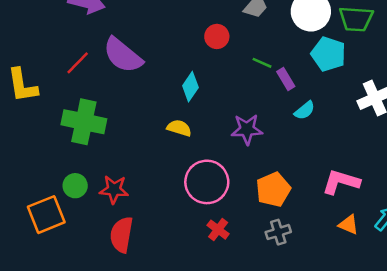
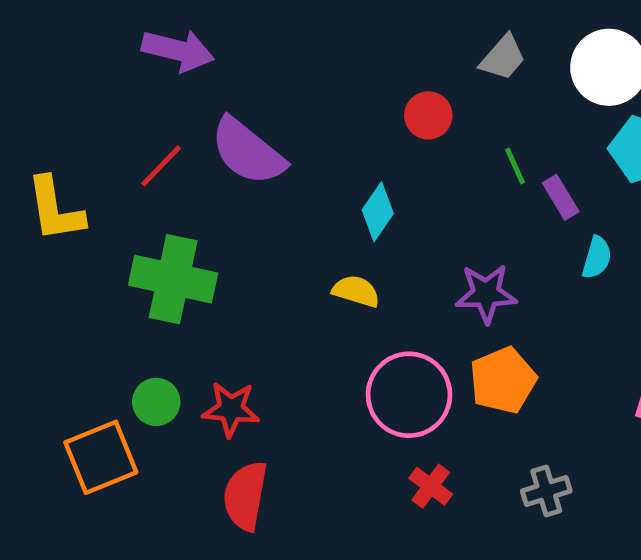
green line: (262, 63) -> (515, 166), turned 42
cyan semicircle: (305, 110) -> (597, 257), turned -35
orange pentagon: (273, 189) -> (503, 380), moved

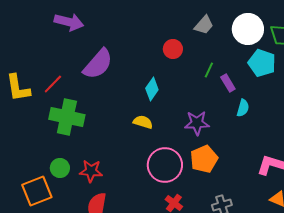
purple semicircle: (248, 152) -> (98, 64), turned -88
red line: (161, 166) -> (53, 84), moved
green line: (515, 166) -> (209, 70), turned 49

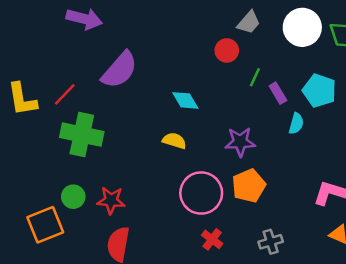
red circle: (173, 49) -> (227, 50), moved
cyan pentagon: (262, 63) -> (319, 91), moved
cyan diamond: (152, 89) -> (185, 100), turned -65

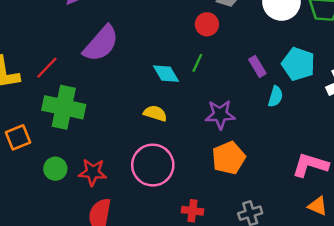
green line: (255, 77) -> (197, 63), moved
pink circle: (201, 193) -> (153, 165), moved
orange square: (45, 225) -> (18, 137), moved, size x0.7
red cross: (212, 239) -> (192, 211), turned -30

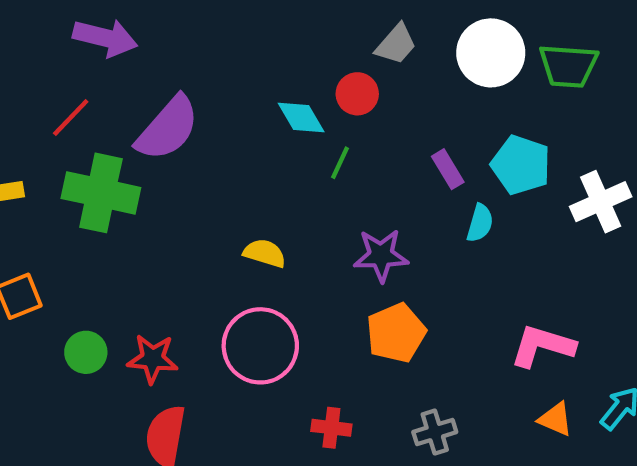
red line: (47, 68) -> (71, 118), moved
cyan diamond: (166, 74) -> (301, 118), moved
green cross: (64, 107) -> (101, 193), moved

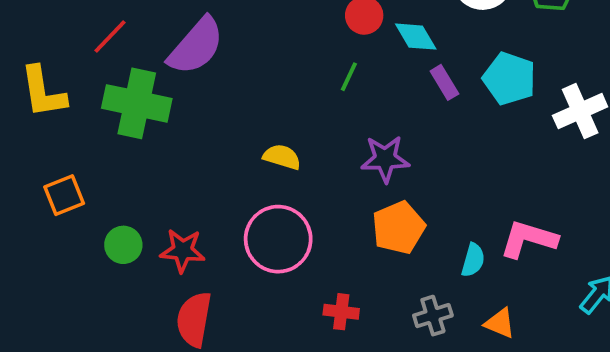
cyan diamond: (301, 118) -> (416, 37), moved
cyan semicircle: (480, 223) -> (473, 260), moved
orange triangle: (555, 419) -> (500, 323), moved

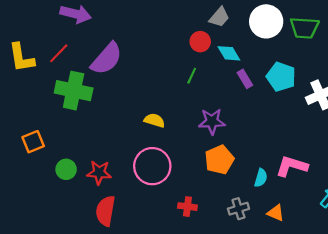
yellow L-shape: (43, 92) -> (21, 58), moved

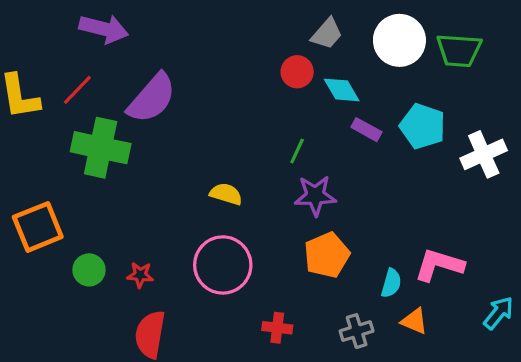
green line: (192, 76) -> (297, 151), moved
purple rectangle: (245, 79) -> (366, 130), turned -30
orange square: (33, 142) -> (38, 227), size x1.4
red star: (99, 173) -> (140, 275), size x0.7
orange triangle: (276, 213) -> (414, 321), moved

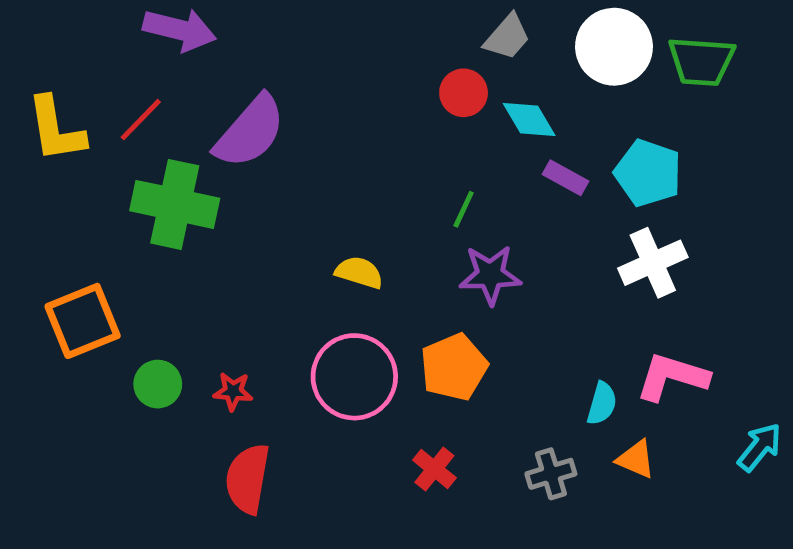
white cross: (484, 154) -> (653, 263), moved
orange pentagon: (327, 255) -> (454, 367), moved
red cross: (277, 328) -> (434, 469), turned 32

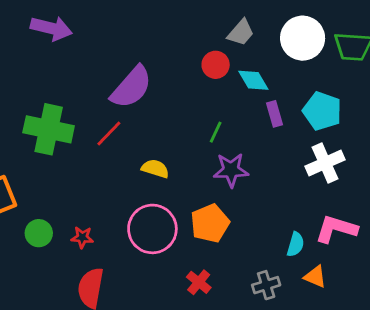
red line: (141, 120) -> (109, 134), moved
purple semicircle: (250, 132) -> (131, 87), moved
purple rectangle: (565, 178) -> (274, 114), turned 45

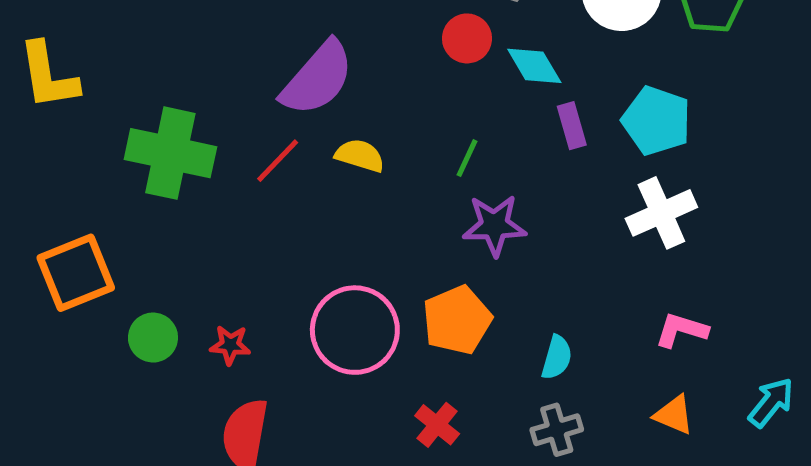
yellow semicircle: (155, 169) -> (360, 156), moved
pink L-shape: (336, 229) -> (681, 330), size x0.7
cyan semicircle: (296, 244) -> (557, 357), moved
orange triangle: (315, 277) -> (674, 415), moved

